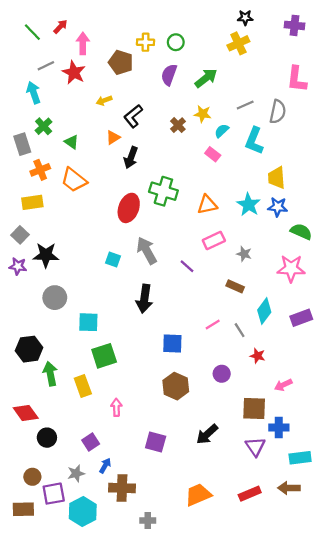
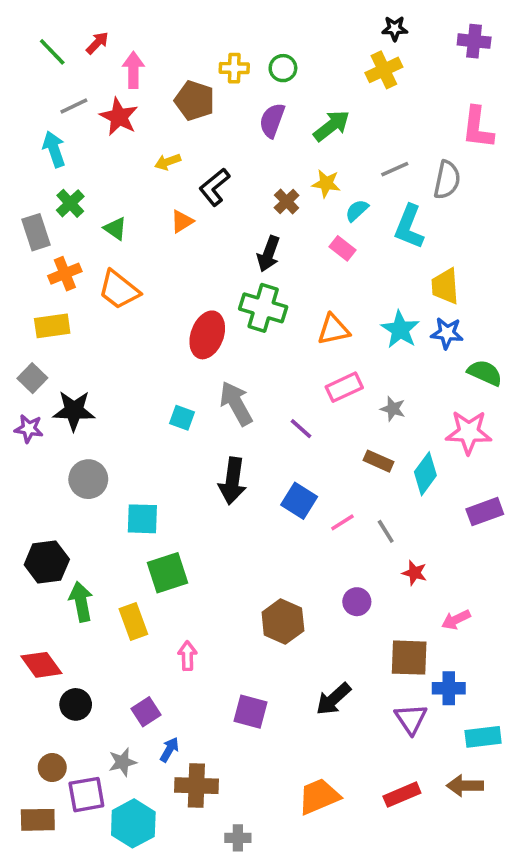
black arrow: (131, 158) -> (269, 254), moved
cyan diamond: (264, 311) -> (425, 474), moved
blue square: (172, 343) -> (299, 501), moved, turned 30

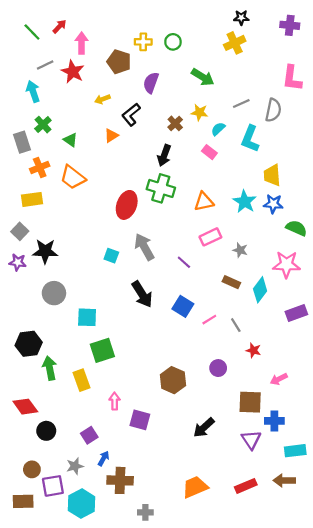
purple semicircle: (272, 120) -> (151, 83), moved
green arrow: (332, 126) -> (203, 77), turned 70
black arrow: (232, 481) -> (142, 294), turned -40
purple square: (251, 712) -> (140, 420), moved

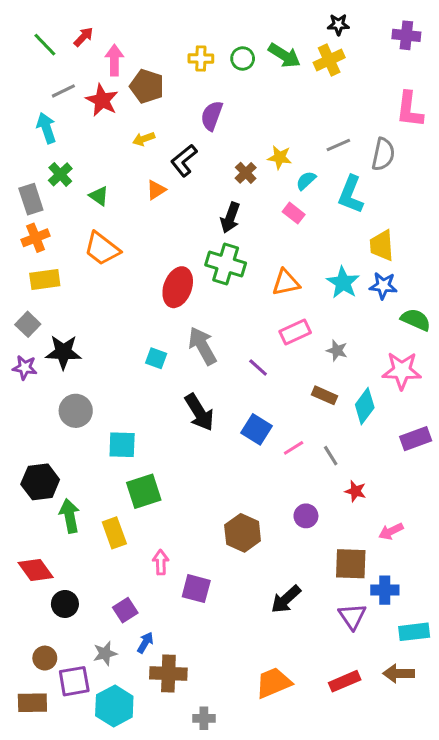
brown pentagon: (119, 62) -> (147, 86), moved
green arrow: (203, 77) -> (284, 55), moved
orange cross: (40, 167) -> (36, 238), moved

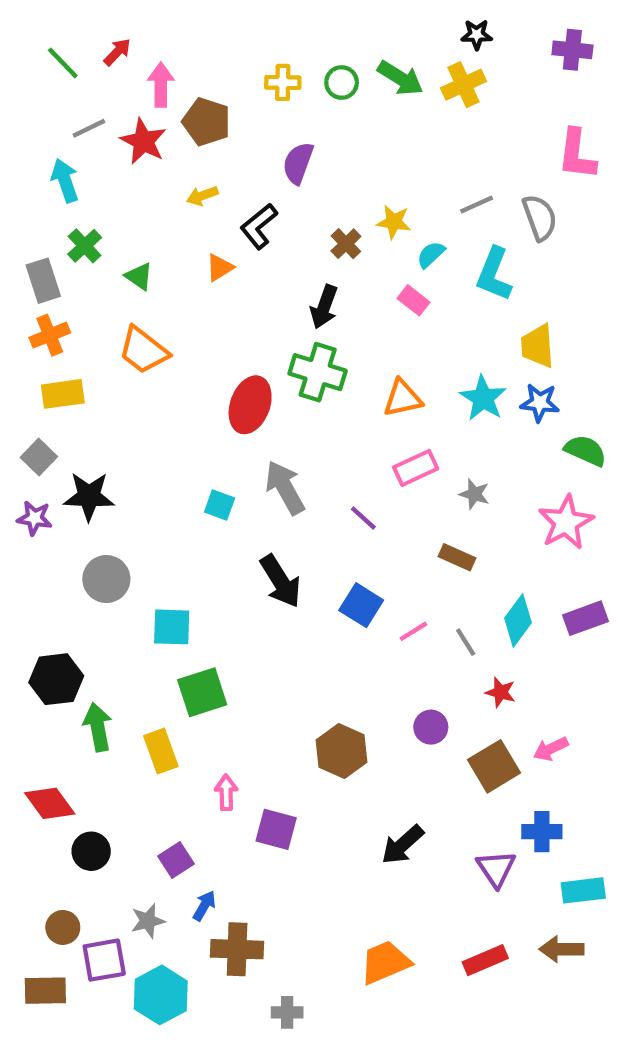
gray semicircle: (383, 154) -> (540, 218), turned -32
pink star: (402, 371) -> (566, 522), turned -30
cyan diamond: (365, 406) -> (518, 620), moved
brown square: (351, 564) -> (494, 766), moved, turned -33

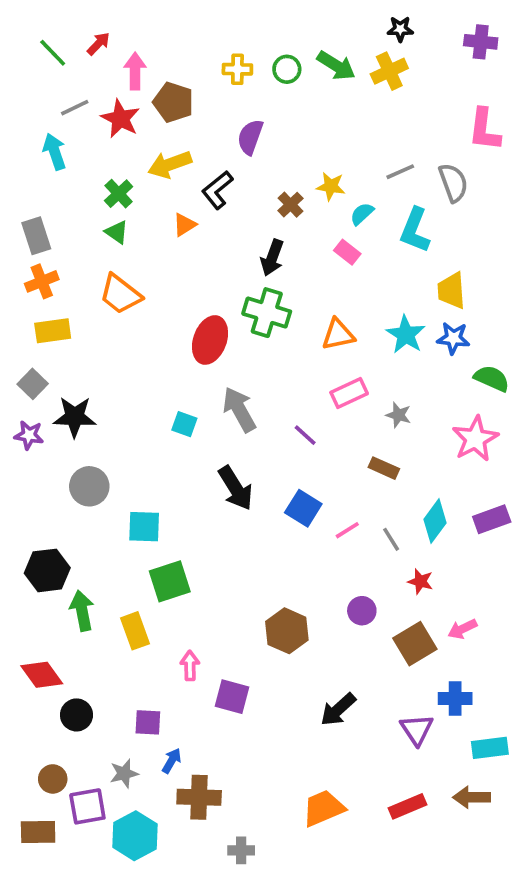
yellow arrow: (202, 196) -> (170, 164), size x1.6
green cross: (85, 246) -> (119, 194), moved
purple square: (176, 860) -> (148, 722), turned 36

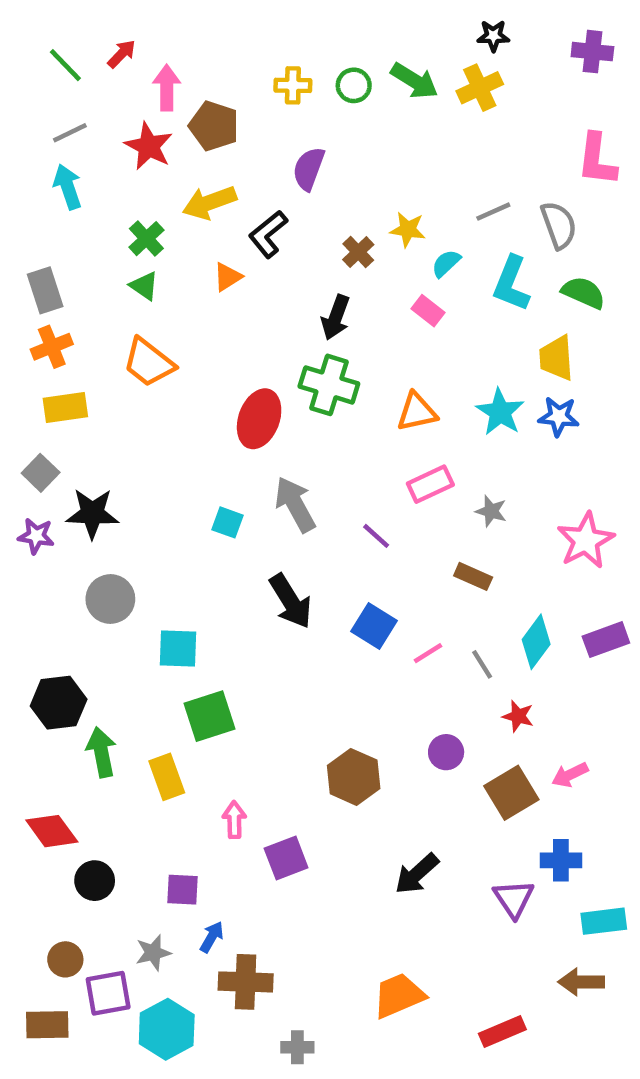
gray line: (75, 108) -> (70, 133), moved
green semicircle: (492, 378) -> (583, 293), moved
purple square: (232, 697) -> (286, 858), turned -36
red rectangle: (408, 806) -> (502, 1032), moved

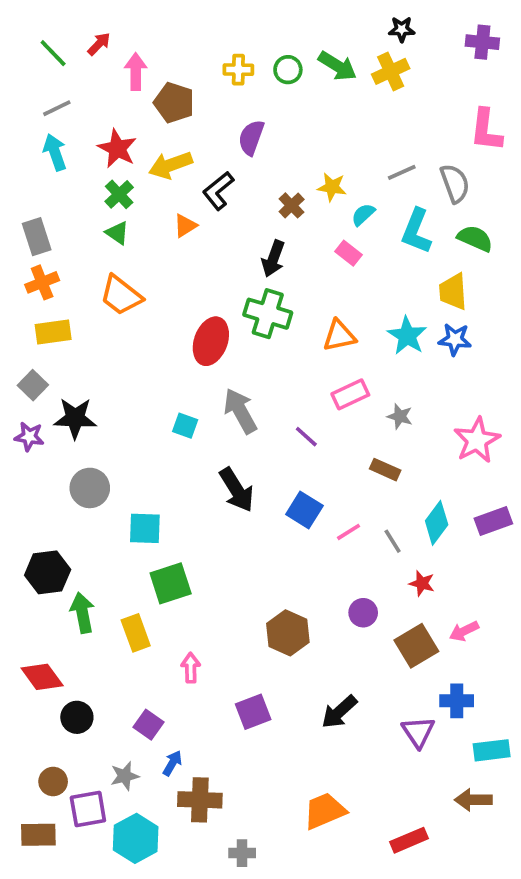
red star: (149, 146) -> (117, 149), moved
purple square: (286, 858) -> (253, 712), moved
purple square: (182, 890) -> (148, 725), turned 32

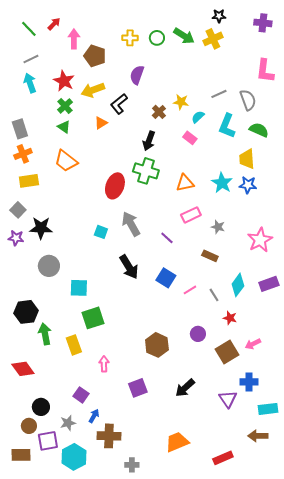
black circle: (77, 717) -> (41, 407), moved

